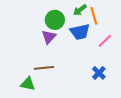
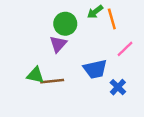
blue trapezoid: (80, 32) -> (95, 69), moved
green triangle: (28, 84) -> (35, 75), moved

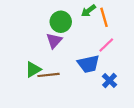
pink line: (125, 49) -> (106, 45), moved
green triangle: (35, 75) -> (33, 69), turned -42

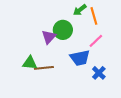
green circle: (61, 22) -> (63, 30), moved
green triangle: (33, 69) -> (30, 63), turned 35

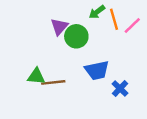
purple triangle: (49, 37) -> (59, 27), moved
pink line: (96, 41) -> (132, 25), moved

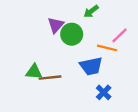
orange line: (114, 19) -> (107, 48), moved, turned -60
pink line: (132, 25) -> (120, 35), moved
blue cross: (120, 89) -> (104, 92), moved

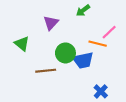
green circle: (72, 34) -> (65, 53), moved
green triangle: (34, 72) -> (22, 44), moved, turned 35
blue cross: (104, 92) -> (101, 91), moved

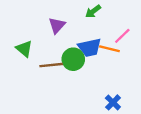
blue trapezoid: (83, 60) -> (90, 48), moved
brown line: (46, 71) -> (51, 65), moved

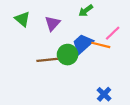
blue trapezoid: (90, 48) -> (83, 44), turned 150
green triangle: (24, 49) -> (22, 19), moved

